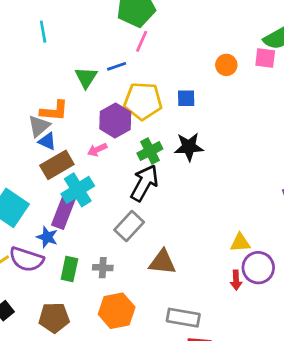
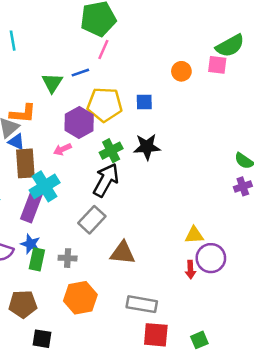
brown rectangle: (57, 165) -> (25, 163), turned -64
blue star: (47, 237) -> (30, 244), moved

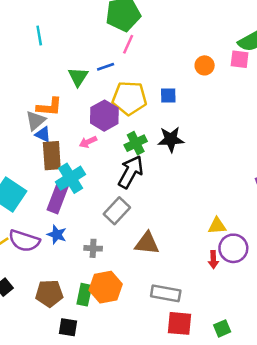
green rectangle: (37, 259) -> (84, 295), moved

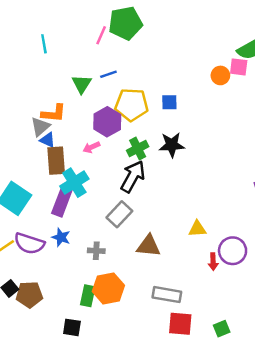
pink line: (128, 44) -> (101, 35), moved
orange circle: (205, 65) -> (220, 75), moved
yellow triangle: (217, 226) -> (197, 229), moved
brown pentagon: (49, 293) -> (29, 295), moved

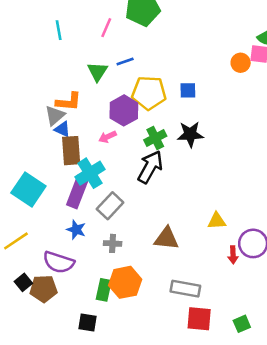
pink line: (101, 35) -> (106, 28), moved
gray rectangle: (119, 214) -> (110, 206), moved
purple semicircle: (29, 243) -> (59, 262), moved

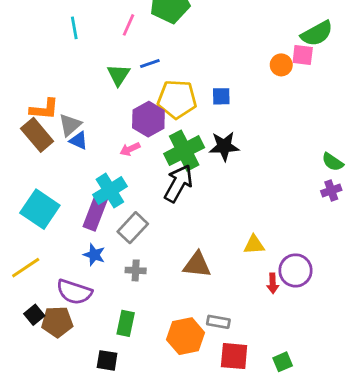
orange L-shape: (69, 102) -> (44, 109), moved
green cross: (155, 138) -> (184, 151), size x1.5
brown rectangle: (71, 151) -> (37, 135), moved, turned -36
orange hexagon: (125, 282) -> (186, 336), moved
gray rectangle: (185, 289) -> (218, 322), size x0.7

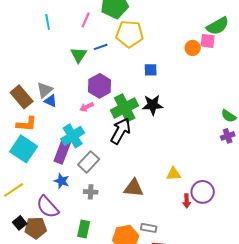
yellow pentagon: (177, 99) -> (130, 34), moved
orange L-shape: (44, 109) -> (27, 124), moved
purple semicircle: (74, 292) -> (48, 207), turned 30

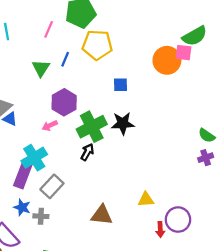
blue line: (101, 47) -> (65, 59), turned -48
orange circle: (193, 48) -> (167, 60), size x1.6
black arrow: (121, 131) -> (87, 152), size x0.6
gray cross: (91, 192) -> (41, 216), moved

